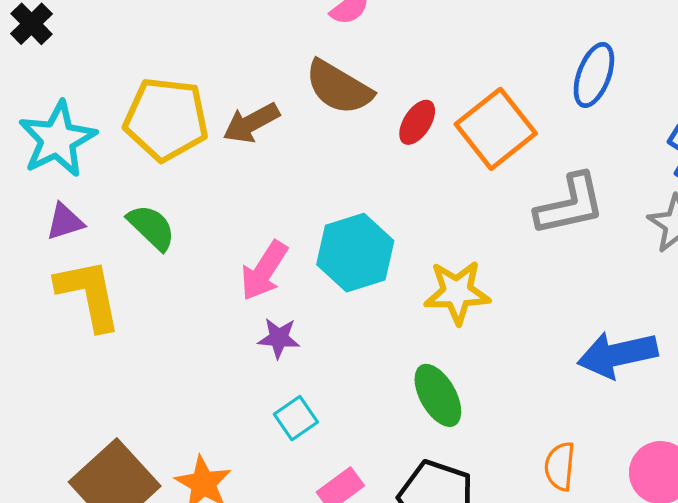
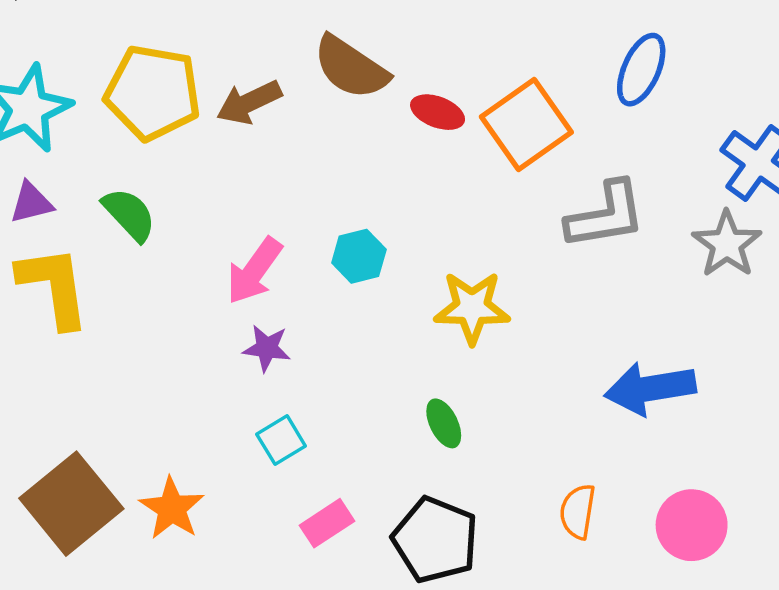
red ellipse: (417, 122) -> (438, 112), turned 75
cyan hexagon: (355, 253) -> (359, 256), size x0.6
green ellipse: (438, 395) -> (444, 423), size x0.7

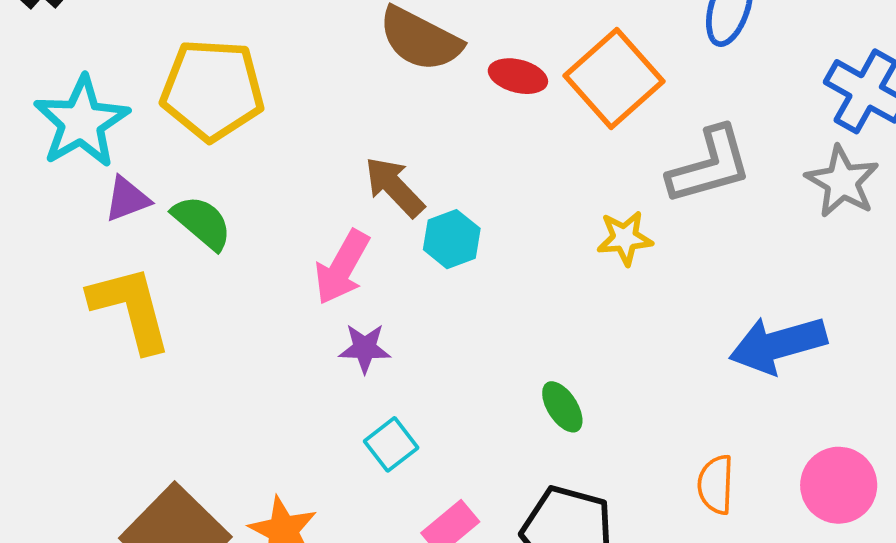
brown arrow: (249, 102) -> (394, 187), moved, turned 78
purple triangle: (31, 203) -> (127, 199), moved
yellow star: (472, 308) -> (625, 238), moved, size x0.7

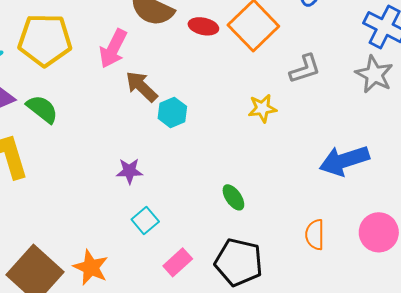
gray L-shape: (710, 166) -> (305, 69), size x0.7
pink arrow: (342, 267) -> (113, 49), moved

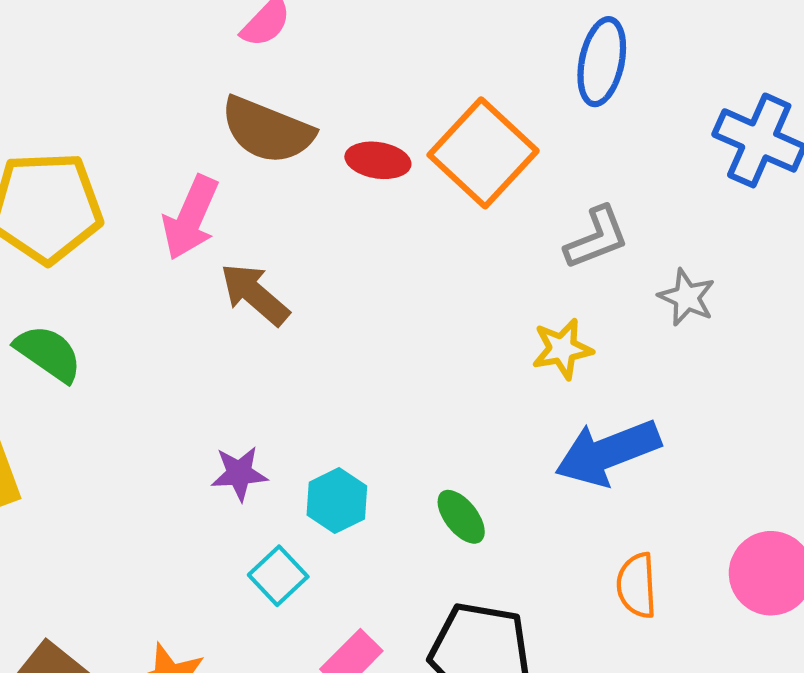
gray star: (374, 74) -> (687, 297), moved, size x0.7
yellow star: (262, 108) -> (562, 349), moved
cyan hexagon: (172, 112) -> (337, 501), moved
blue arrow: (344, 161) -> (608, 453), moved

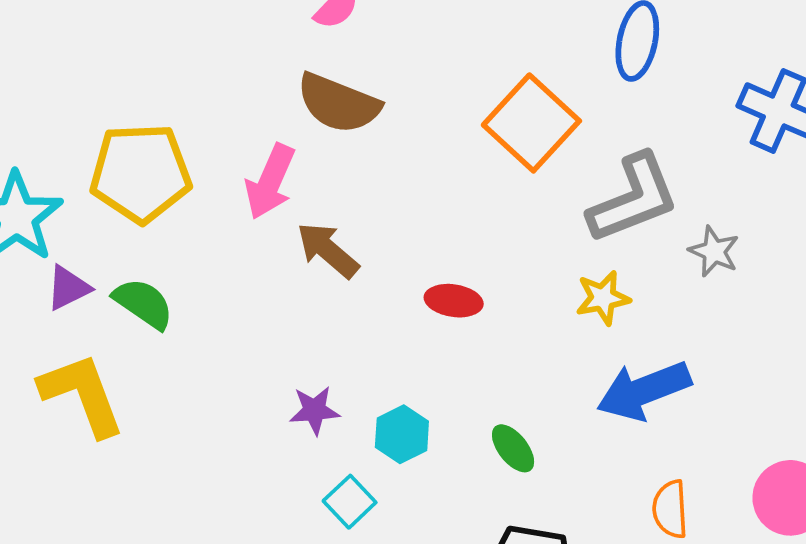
red ellipse: (378, 160) -> (454, 301), moved
gray L-shape: (597, 238) -> (633, 198), size x1.6

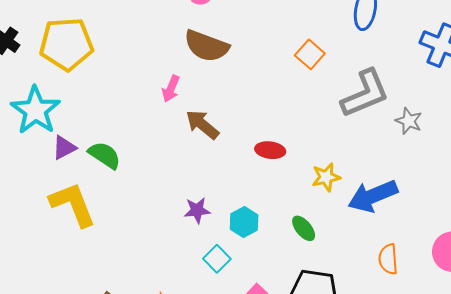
orange square: (531, 123) -> (310, 54), size x0.6
yellow pentagon: (141, 173) -> (66, 44), moved
pink arrow: (270, 182) -> (171, 89), size x0.7
yellow star: (603, 298) -> (326, 177), moved

